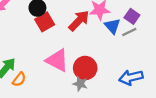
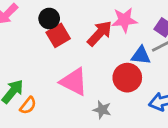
blue triangle: (112, 26) -> (141, 55), moved, turned -42
red circle: (85, 68) -> (127, 78), moved

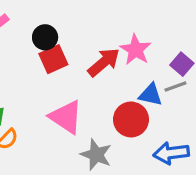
pink star: (124, 20) -> (135, 50), turned 30
gray star: (102, 110) -> (96, 155), size x1.4

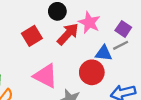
black circle: (45, 37) -> (57, 11), moved

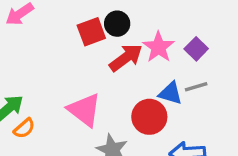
purple square: (123, 29) -> (196, 49), moved
red square: (32, 36) -> (91, 32), moved

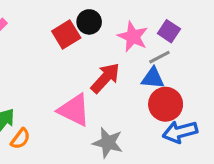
red arrow: (126, 58) -> (105, 78), moved
gray line: (196, 87) -> (159, 57), moved
red circle: (149, 117) -> (166, 104), moved

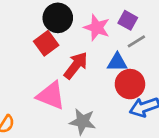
black circle: (89, 22) -> (58, 18), size x1.4
red square: (66, 34) -> (46, 43), moved
gray line: (159, 57) -> (136, 41), moved

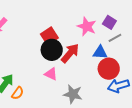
black circle: (58, 18) -> (52, 50), moved
pink triangle: (51, 95) -> (51, 74), size x0.6

